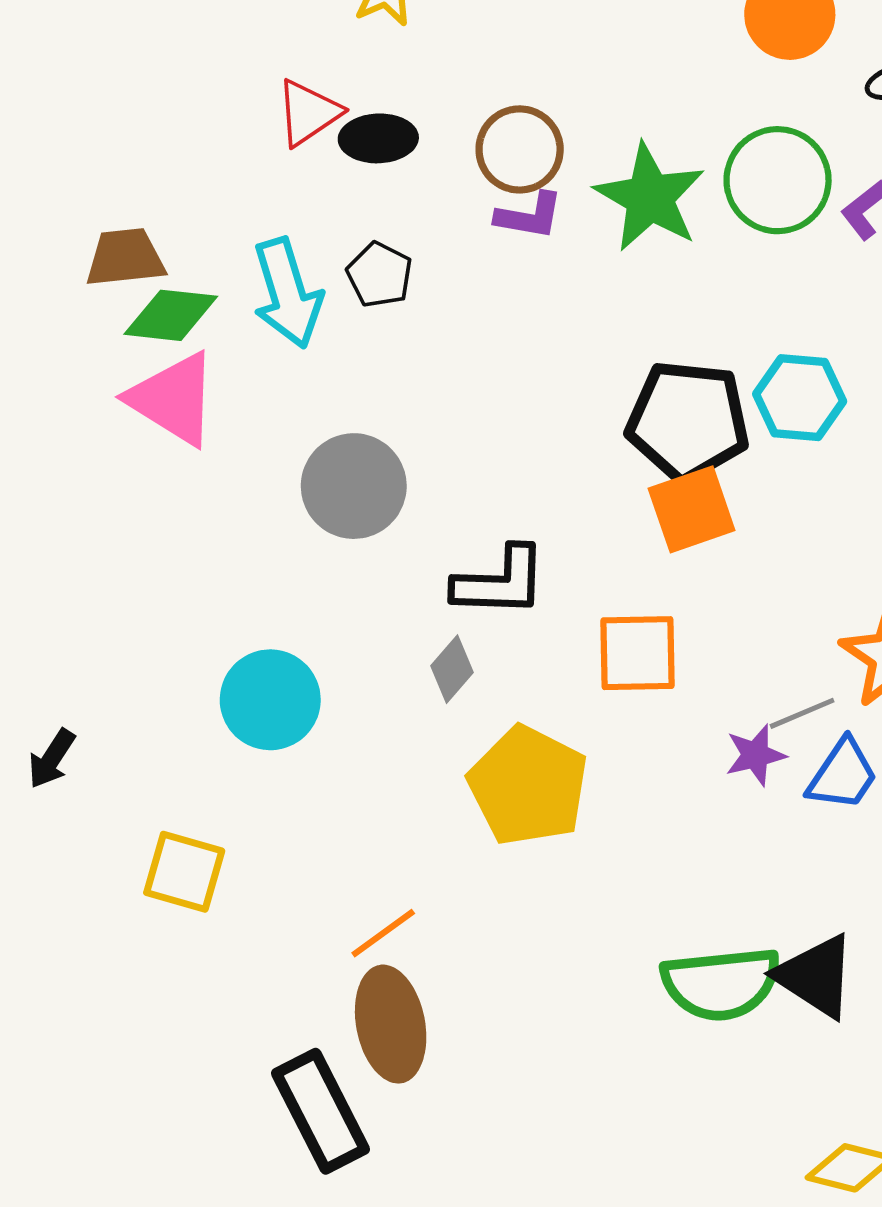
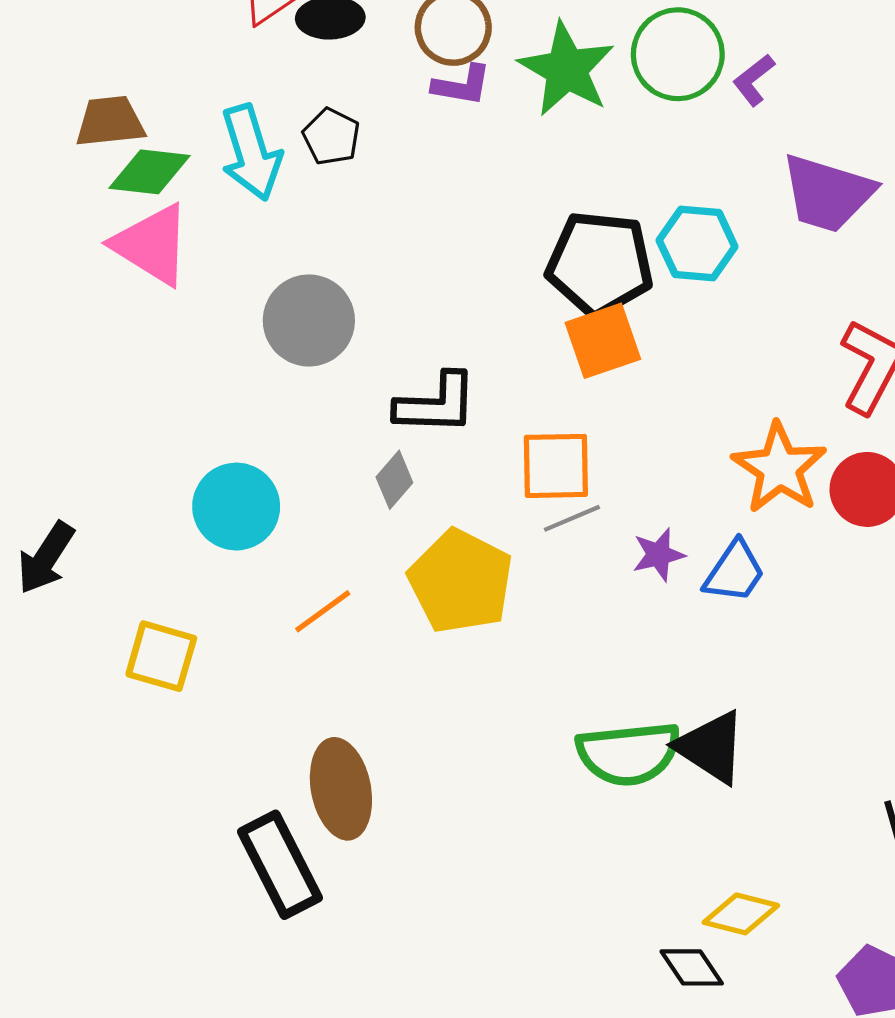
gray line: (802, 713) -> (572, 518), moved
black arrow: (52, 759) -> (46, 558), size x1.4
orange line: (383, 933) -> (323, 611), moved

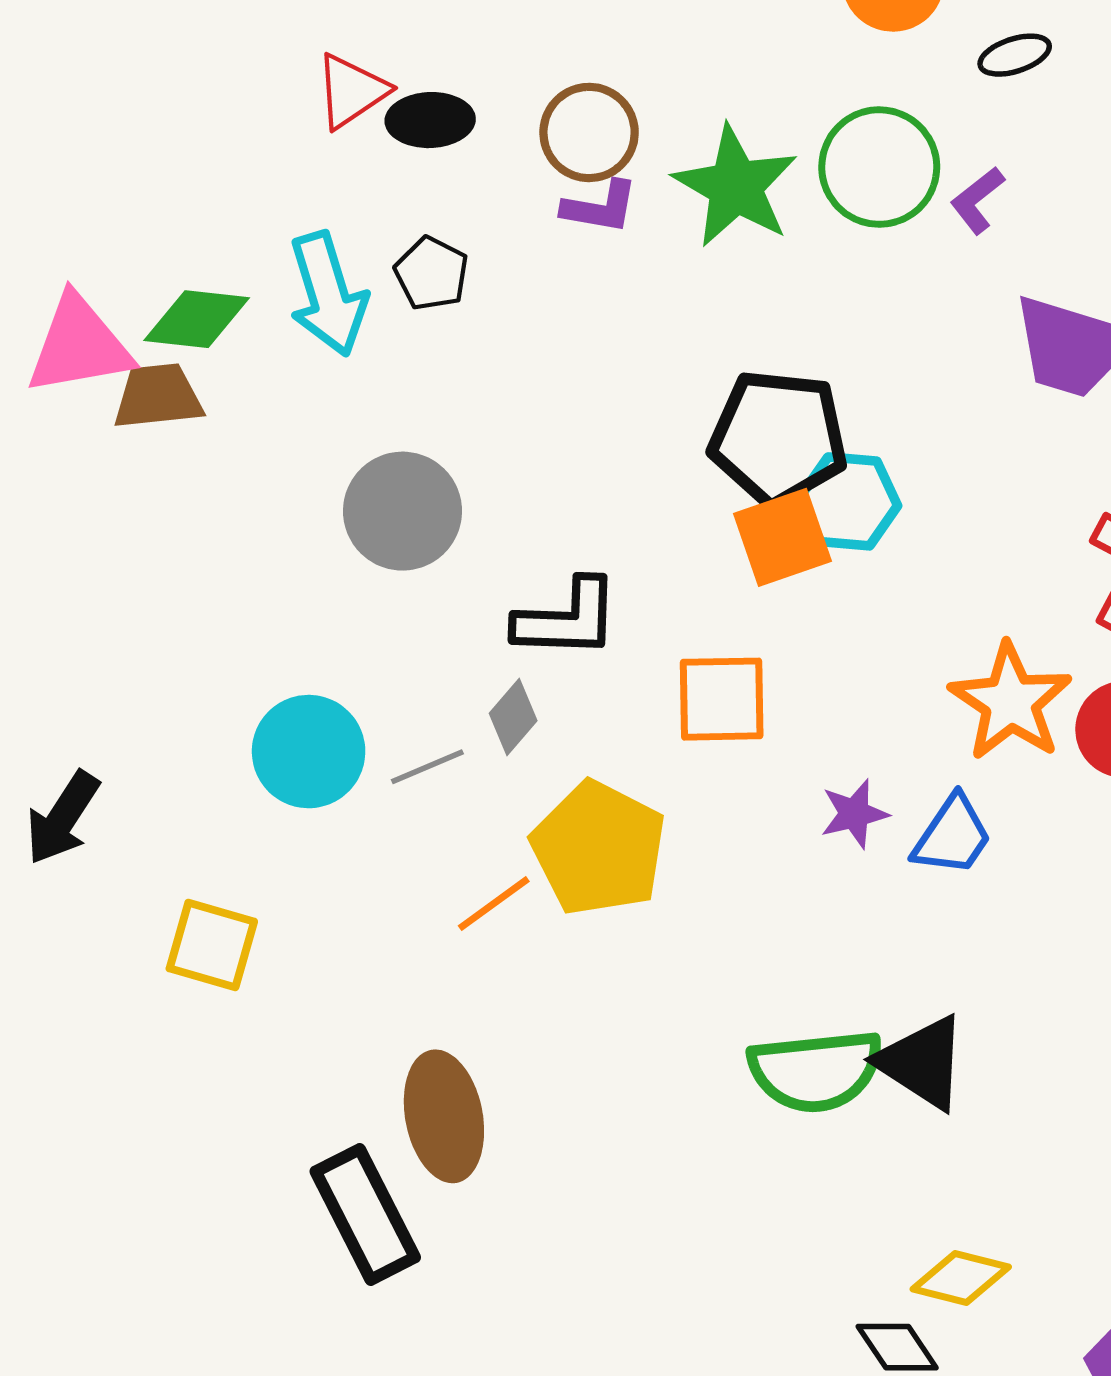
brown trapezoid: (110, 122) -> (158, 396), moved
cyan hexagon: (697, 243) -> (849, 501), moved
pink triangle: (152, 245) -> (79, 345), moved, turned -42
gray line: (572, 518) -> (427, 767), moved
orange line: (323, 611) -> (494, 904), moved

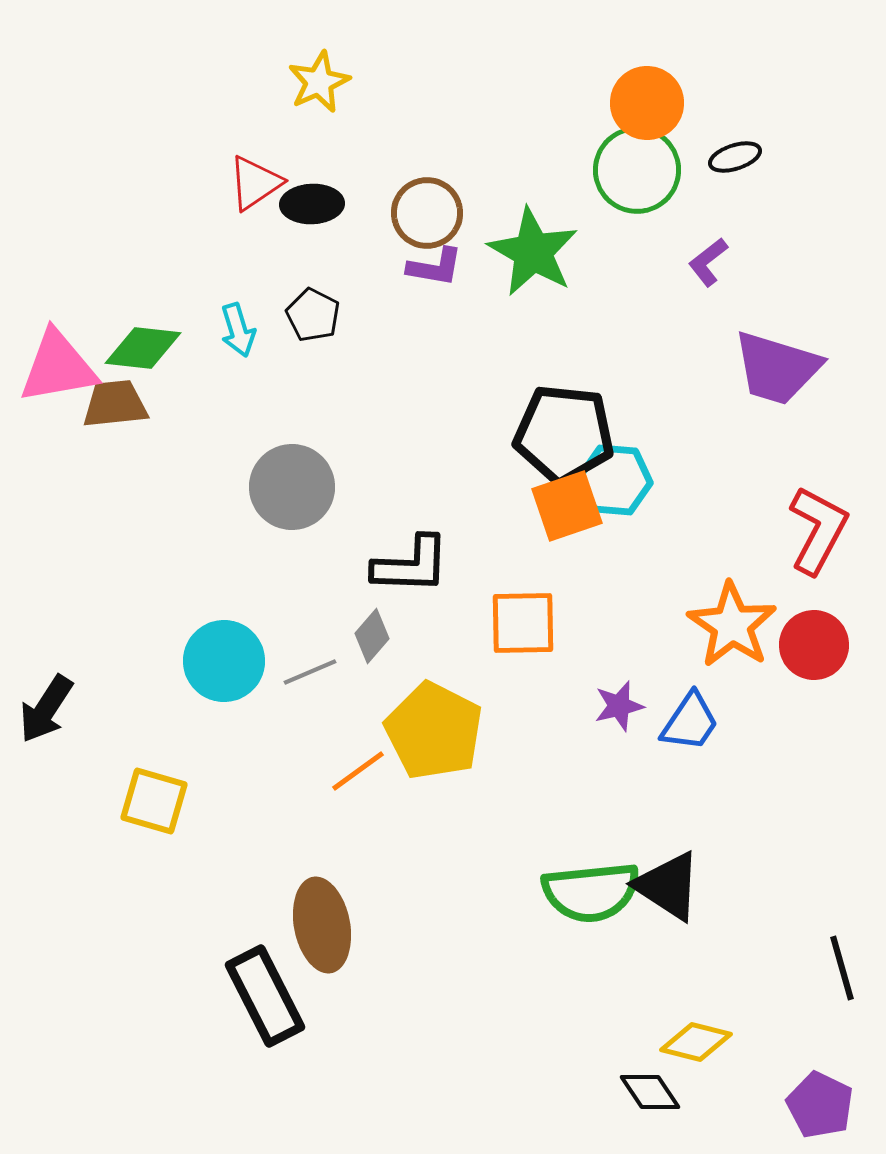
green circle: (879, 167) -> (637, 170), moved
cyan arrow: (328, 294) -> (238, 330), size x0.6

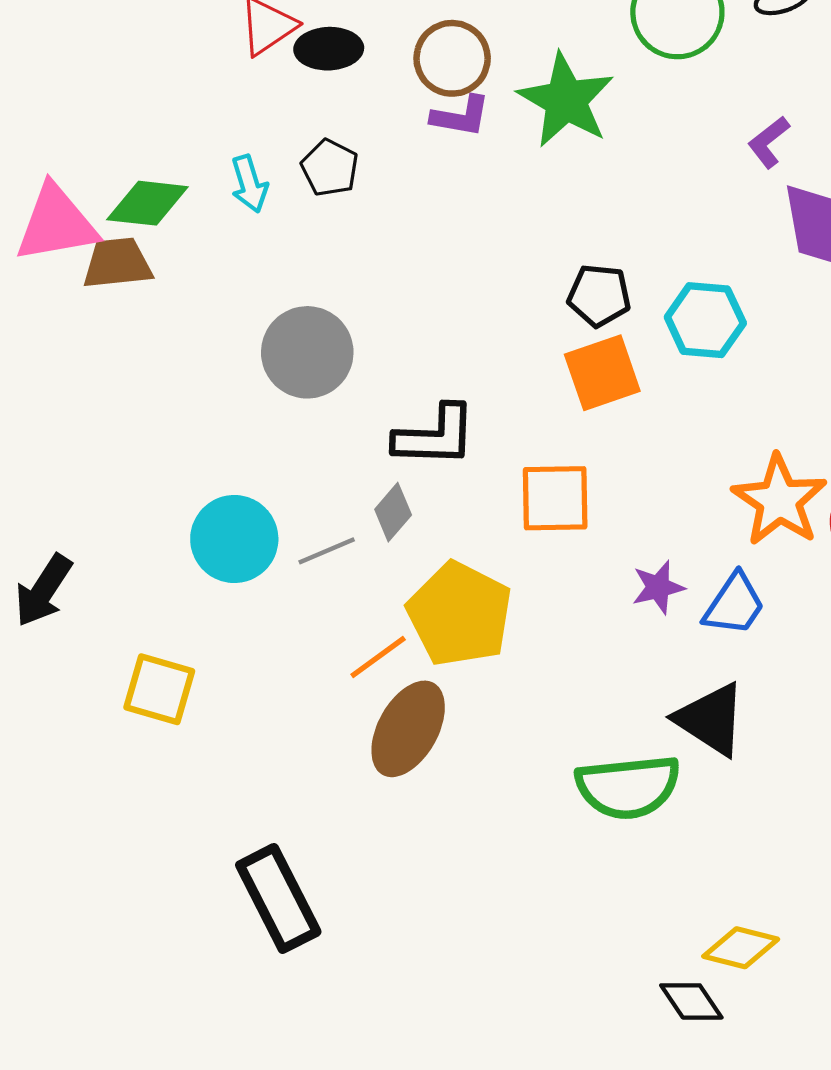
purple L-shape: (708, 262) -> (769, 142), moved
black pentagon: (564, 434) -> (599, 295), size x0.6
cyan hexagon: (615, 480) -> (705, 320), moved
black triangle: (668, 886) -> (711, 719), moved
brown ellipse: (322, 925) -> (408, 729), moved, turned 40

